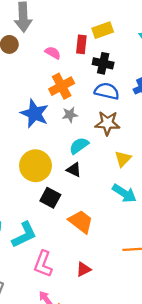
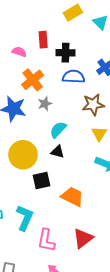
yellow rectangle: (103, 30) -> (73, 13), moved
brown star: (107, 123) -> (93, 105), moved
black square: (50, 198) -> (42, 181), turned -30
cyan L-shape: (24, 235) -> (25, 218), turned -30
red triangle: (84, 269) -> (83, 238), size x1.5

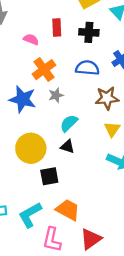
black cross: (66, 53) -> (89, 32), moved
orange trapezoid: (72, 197) -> (68, 210), moved
cyan L-shape: (25, 218) -> (30, 215), turned -145

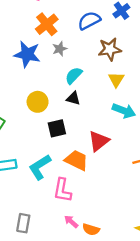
blue semicircle: (87, 68) -> (89, 21), turned -30
yellow circle: (31, 148) -> (38, 102), size x0.7
red triangle: (91, 239) -> (99, 141), moved

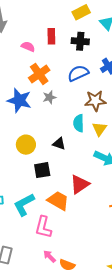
cyan semicircle: (74, 76) -> (79, 123), moved, turned -48

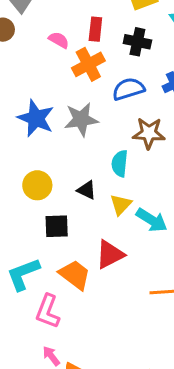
orange cross: (39, 74) -> (88, 64), moved
gray star: (49, 97) -> (81, 119), size x1.6
yellow triangle: (99, 129) -> (121, 205), moved

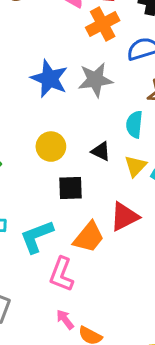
orange trapezoid: (75, 275) -> (89, 237), turned 92

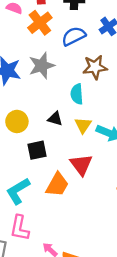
red triangle: (124, 217) -> (81, 165), turned -30
pink L-shape: (61, 274) -> (20, 228), moved

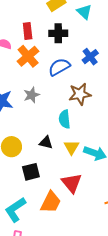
gray star: (42, 66) -> (31, 95), size x0.7

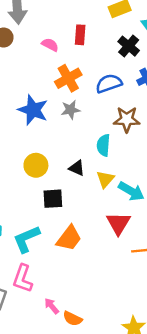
black cross: (58, 33) -> (129, 46), moved, turned 30
orange cross: (28, 56) -> (68, 78), moved
red triangle: (72, 183) -> (118, 223), moved

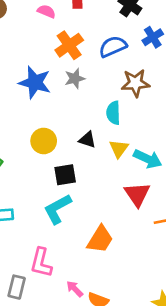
orange trapezoid: (69, 238) -> (100, 239), moved
cyan L-shape: (26, 239) -> (57, 209), moved

